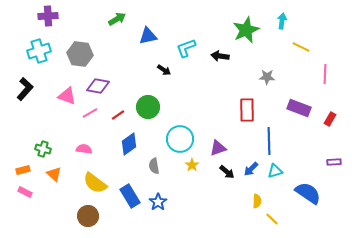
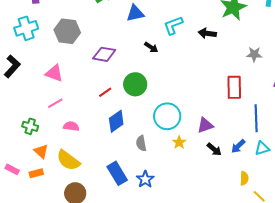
purple diamond: (98, 86) -> (104, 54), moved
pink line: (90, 113) -> (55, 103), moved
orange rectangle: (23, 170) -> (36, 173), moved
yellow semicircle: (95, 183) -> (68, 160), moved

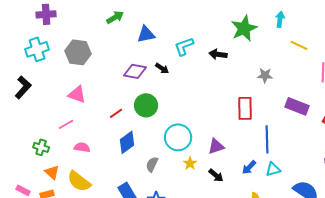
purple diamond: (104, 54) -> (135, 71), moved
pink triangle: (54, 73) -> (77, 94), moved
gray semicircle: (141, 143) -> (152, 164), turned 35
black arrow: (214, 149) -> (216, 175), moved

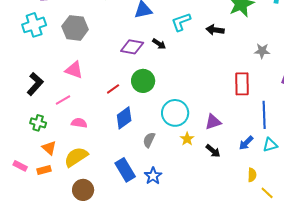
black L-shape: (23, 87) -> (35, 84), moved
yellow semicircle: (79, 181) -> (76, 157), turned 110

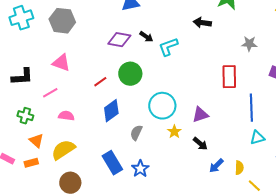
cyan L-shape: (181, 22) -> (168, 47), moved
black L-shape: (35, 84) -> (22, 77), turned 45
blue arrow: (246, 143) -> (216, 166), moved

